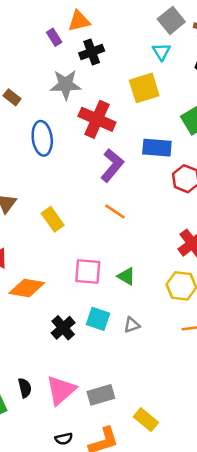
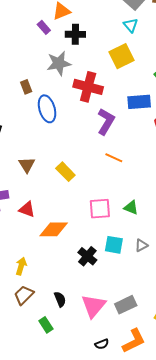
black cross: (92, 52) -> (75, 34), turned 30
brown rectangle: (12, 97) -> (26, 87), moved, turned 40
black semicircle: (25, 388) -> (60, 299), moved

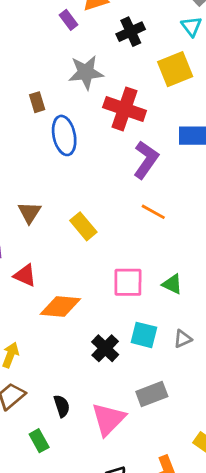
black cross: (75, 34) -> (131, 32), moved, turned -30
gray rectangle: (126, 305) -> (152, 394), moved

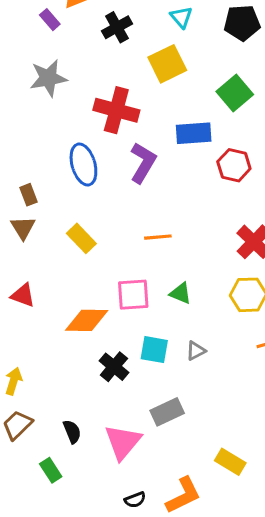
gray star: (86, 72) -> (48, 78), moved
brown rectangle: (37, 102) -> (28, 195), moved
blue ellipse: (64, 135) -> (83, 164), moved
orange line: (153, 212) -> (158, 237), moved, turned -30
orange diamond: (60, 307) -> (87, 320), moved

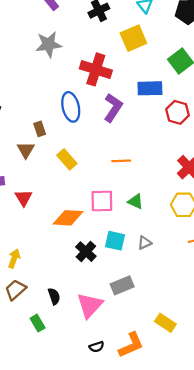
brown rectangle: (28, 195) -> (40, 129), moved
red triangle: (23, 295) -> (24, 198), turned 36

